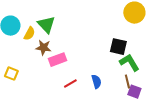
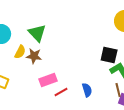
yellow semicircle: (29, 34) -> (20, 52), moved
pink rectangle: (57, 60) -> (48, 80), moved

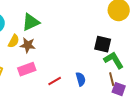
green triangle: (37, 33) -> (31, 22), turned 48
pink rectangle: (48, 80) -> (27, 69), moved

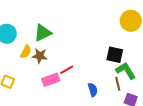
pink rectangle: (27, 69) -> (51, 80), moved
brown line: (112, 79) -> (118, 84), moved
red line: (55, 81) -> (67, 70), moved

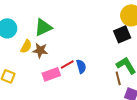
black square: (115, 55) -> (122, 34), moved, turned -36
blue semicircle: (93, 90) -> (81, 66), moved

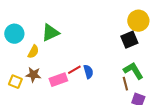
brown star: (40, 50) -> (33, 75), moved

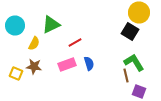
black square: (129, 40) -> (130, 32), turned -36
red line: (74, 70) -> (75, 42), moved
pink rectangle: (58, 80) -> (67, 64), moved

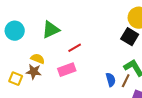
yellow semicircle: (34, 44) -> (38, 59), moved, turned -96
blue semicircle: (89, 64) -> (111, 80), moved
brown line: (126, 76) -> (126, 81), turned 40

